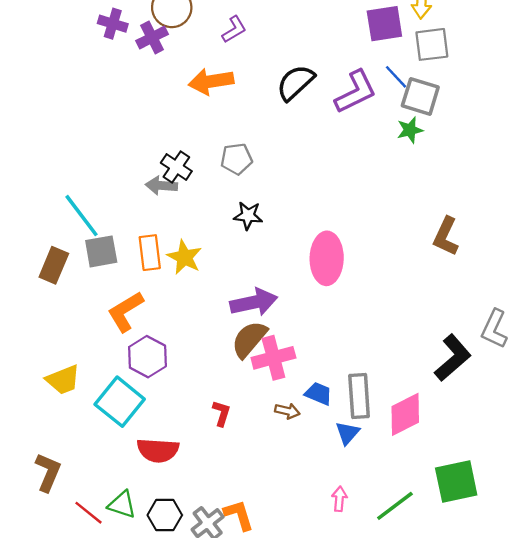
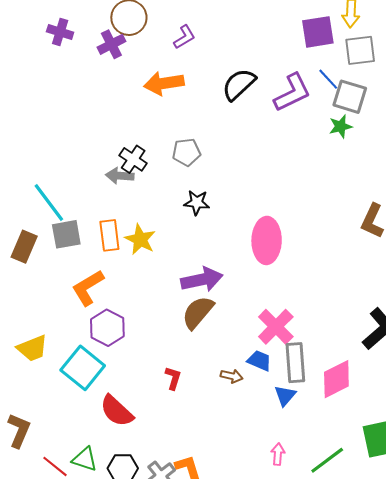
purple cross: (113, 24) -> (60, 32), moved
pink cross: (273, 358) -> (276, 327), moved, turned -30
red semicircle: (158, 450) -> (117, 411), turned 39

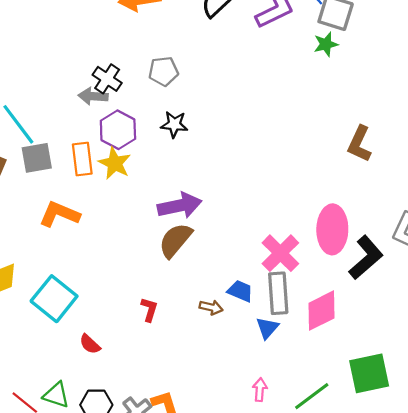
pink ellipse: (267, 240) -> (332, 229), moved
orange L-shape: (88, 288) -> (59, 214), turned 54
pink cross: (276, 327) -> (280, 253), moved
purple hexagon: (107, 328) -> (118, 130), moved
red semicircle: (117, 411) -> (90, 344), size x0.6

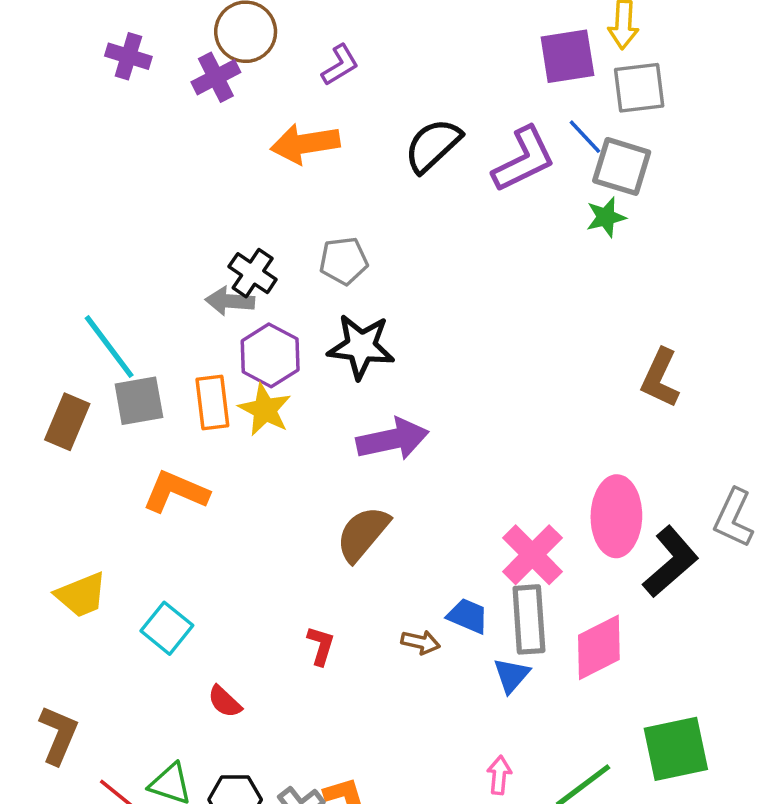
black star: (174, 124) -> (361, 347), size x1.5
purple arrow: (180, 206) -> (393, 439), moved
cyan square: (54, 299) -> (167, 628), size x0.7

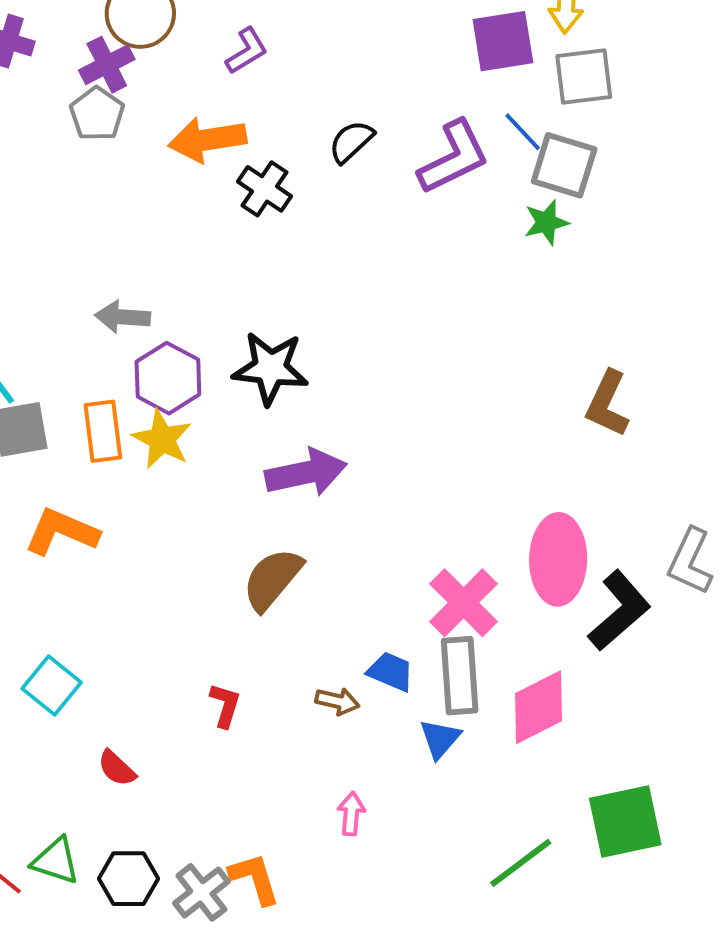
black semicircle: (433, 145) -> (351, 142), size x0.7
gray pentagon: (344, 261) -> (97, 114), moved, turned -30
black cross: (253, 273) -> (264, 189), moved
pink arrow: (499, 775) -> (351, 814), moved

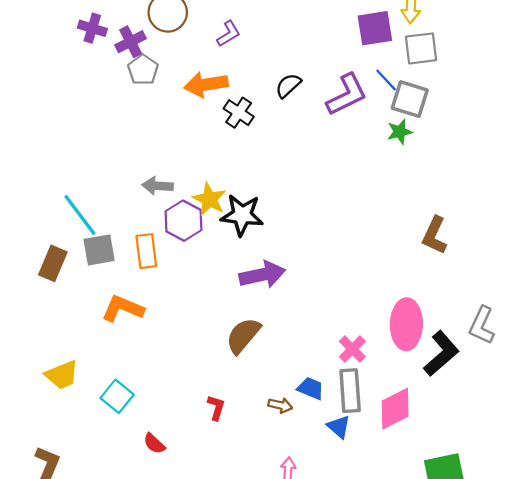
purple cross: (107, 65) -> (131, 42), moved
yellow star: (162, 439) -> (209, 199), moved
pink cross: (464, 603) -> (352, 349), size x0.7
blue triangle: (440, 739) -> (339, 427), turned -30

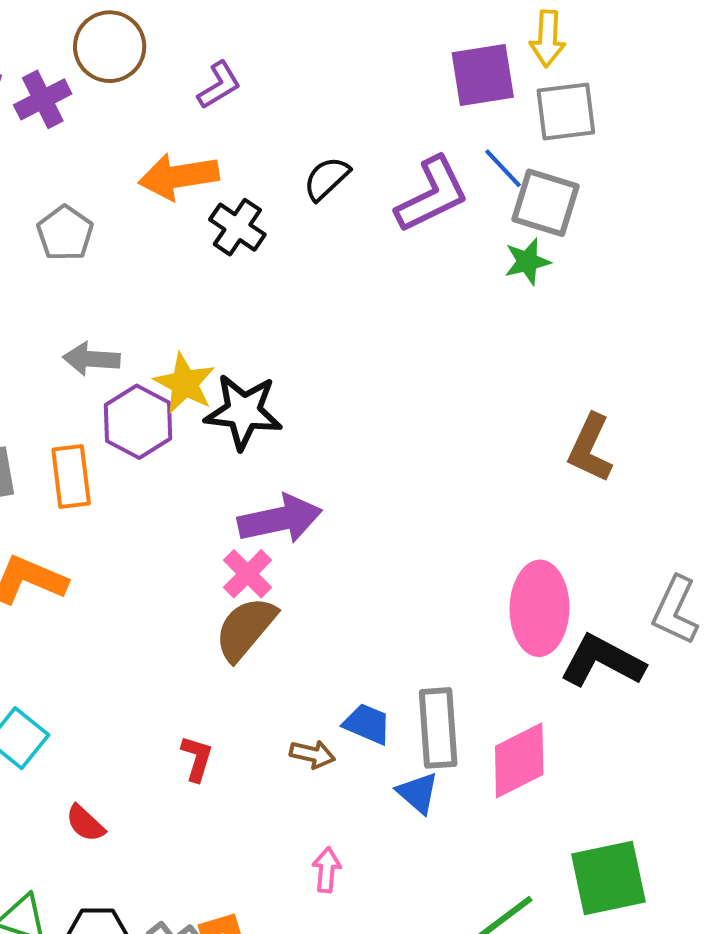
gray pentagon: (143, 70) -> (65, 233), moved
pink cross: (352, 349) -> (248, 574), moved
black L-shape: (441, 354) -> (602, 661), turned -111

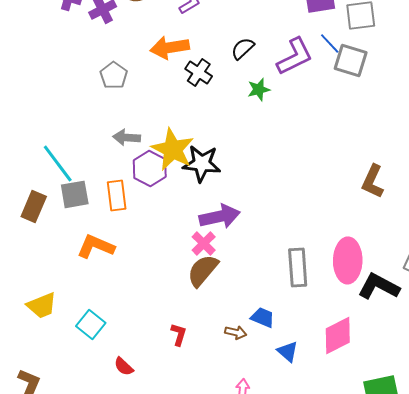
green star: (527, 262) -> (259, 89), moved
yellow star: (185, 383) -> (173, 149), size x1.4
gray rectangle: (438, 728) -> (298, 267), moved

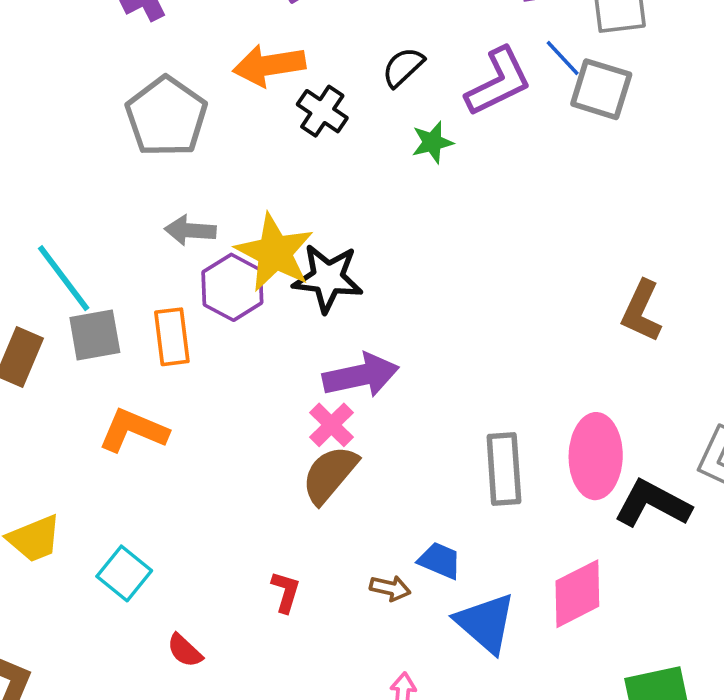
gray pentagon: (114, 75) -> (166, 117), size x1.6
blue triangle: (288, 351) -> (486, 623), size x1.6

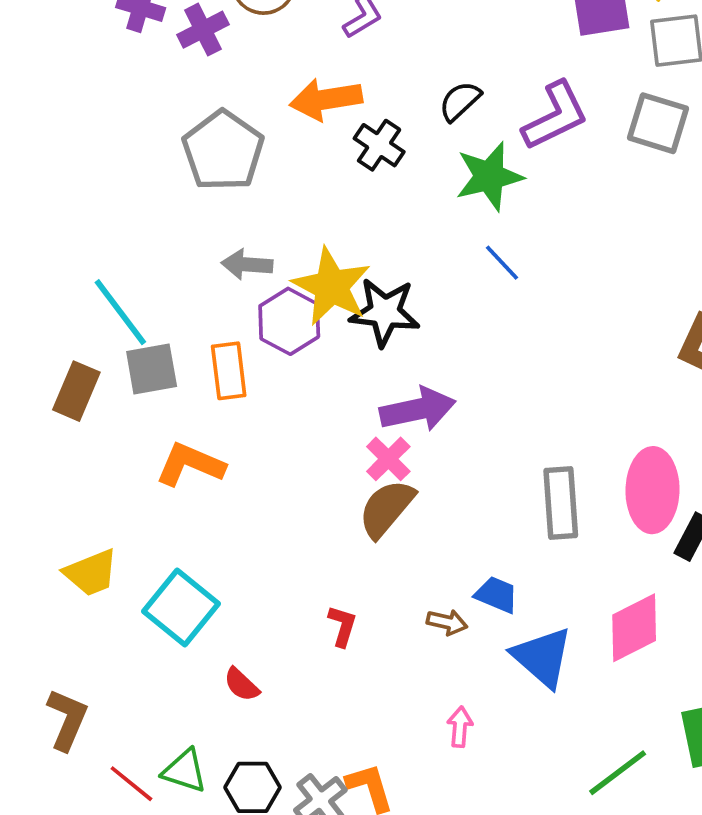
blue line: (563, 58) -> (502, 263), moved
green star: (432, 142) -> (489, 176), size x1.6
cyan square: (124, 573) -> (181, 608), size x1.4

